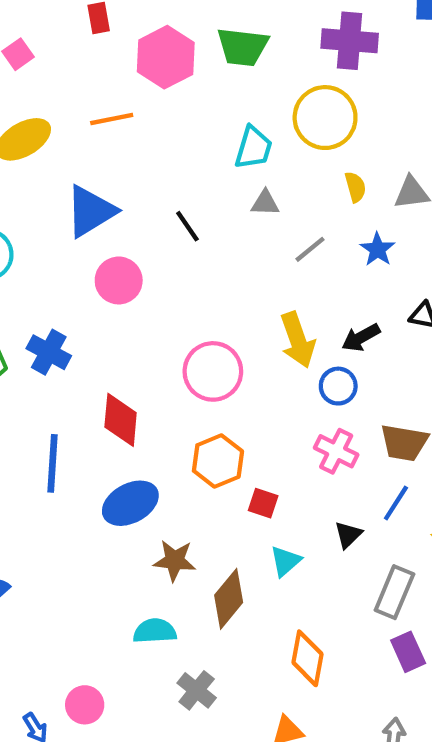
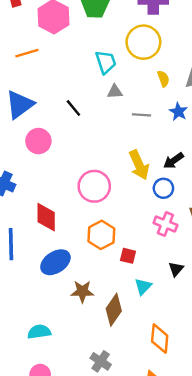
cyan trapezoid: (253, 148) -> (106, 62), turned -30
gray line: (310, 249) -> (142, 115), turned 48
cyan semicircle: (155, 631) -> (39, 332), moved

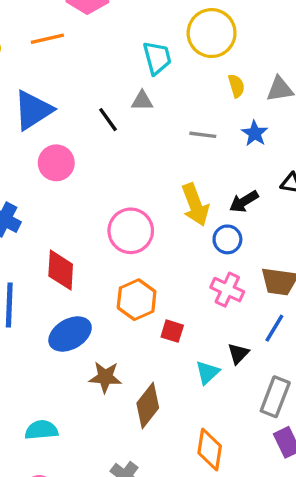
gray triangle: (115, 92) -> (142, 101), moved
cyan triangle: (143, 286) -> (207, 372), moved

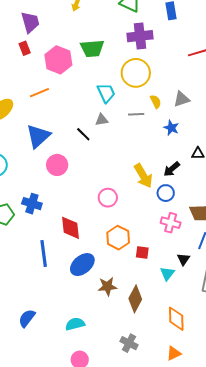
gray line: (203, 135) -> (136, 114), moved
pink circle: (131, 231) -> (108, 198), size x0.7

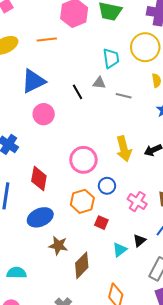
gray line: (136, 114) -> (124, 96), moved
blue circle: (166, 193) -> (107, 186), moved
pink circle: (108, 198) -> (83, 160), size x1.4

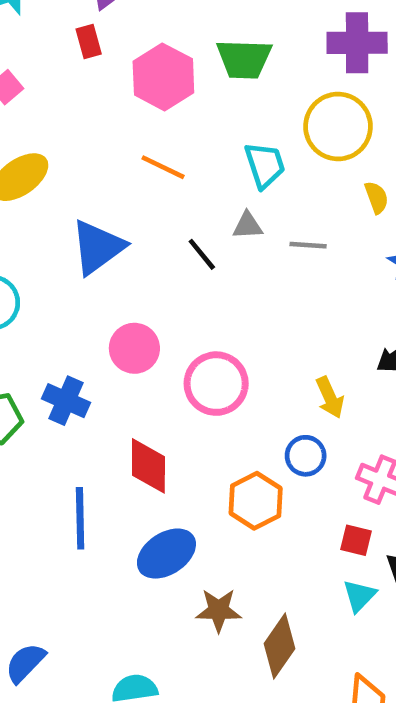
orange line: (47, 39) -> (163, 167), moved, turned 42
pink circle: (44, 114) -> (134, 348), moved
yellow arrow: (124, 149) -> (330, 397), moved, size x0.7
pink circle: (83, 160) -> (216, 384), moved
red square: (101, 223) -> (356, 540), moved

